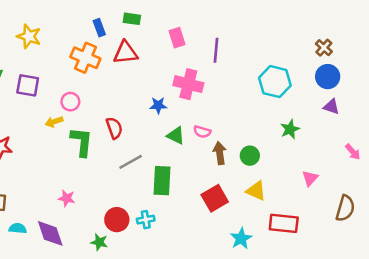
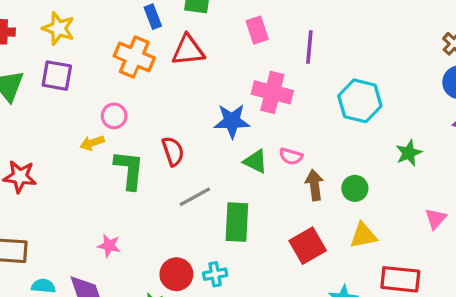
cyan hexagon: (275, 82) -> (360, 101), moved
purple square: (28, 85) -> (57, 76), moved
blue star: (158, 105) -> (232, 121), size x1.5
yellow triangle: (256, 191) -> (363, 235), turned -35

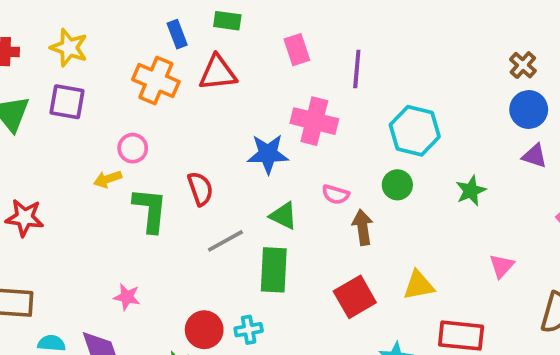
green triangle: (255, 161) -> (283, 216), moved
green circle: (355, 188) -> (397, 185), moved

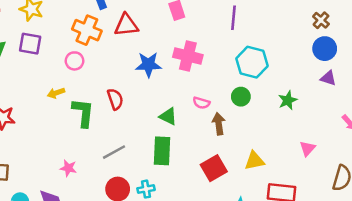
purple line: (357, 69) -> (233, 18), moved
pink circle: (133, 148) -> (75, 61), moved
blue star: (268, 154) -> (148, 65), moved
gray line: (225, 241) -> (114, 152), moved

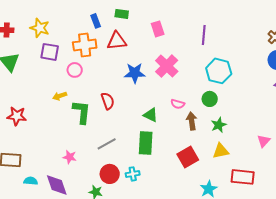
orange cross: (87, 30) -> (85, 45), turned -30
purple square: (30, 44) -> (50, 52), moved
pink cross: (188, 56) -> (167, 66), turned 30
green star: (288, 100) -> (219, 125), moved

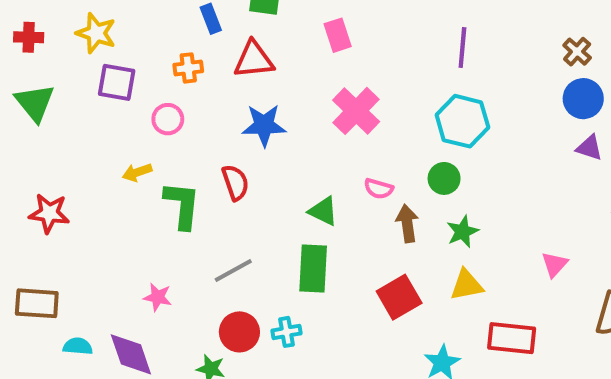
purple line: (204, 35) -> (462, 47), moved
orange cross: (85, 45) -> (188, 68), size x0.6
blue star: (135, 73) -> (264, 125), moved

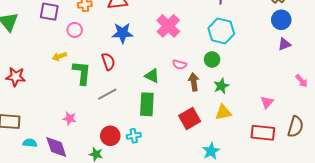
purple triangle: (589, 148) -> (284, 44), turned -40
gray line: (233, 271) -> (107, 94), moved
red rectangle: (512, 338) -> (263, 133), moved

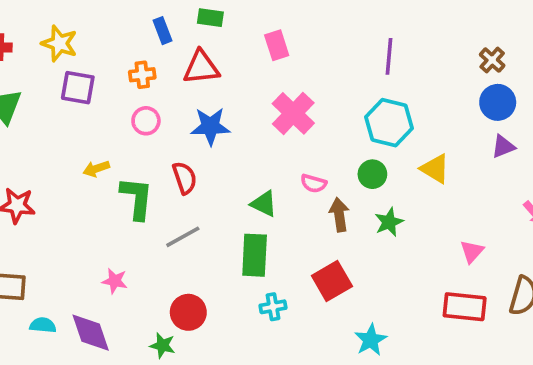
pink circle: (75, 30) -> (146, 121), moved
yellow triangle: (223, 112) -> (435, 169), moved, turned 42
cyan cross: (134, 136) -> (273, 307), moved

